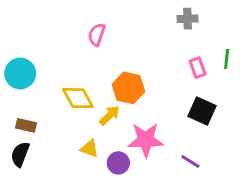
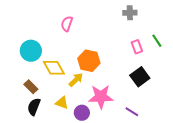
green line: (227, 59) -> (157, 41), turned -40
cyan circle: (20, 73) -> (31, 51), moved
black square: (202, 111) -> (140, 77), turned 30
brown rectangle: (26, 125) -> (31, 87), moved, turned 32
black semicircle: (20, 154) -> (34, 107), moved

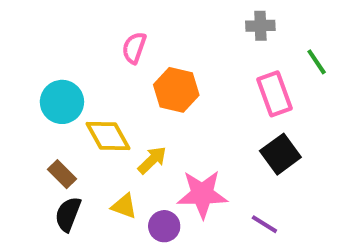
green line: (157, 41) -> (317, 62), moved
pink rectangle: (137, 47) -> (274, 94), size x1.5
orange hexagon: (89, 61) -> (176, 90), moved

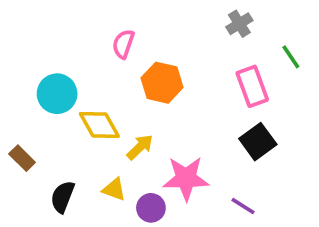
gray cross: (260, 26) -> (239, 24), turned -30
brown rectangle: (62, 174) -> (22, 158), moved

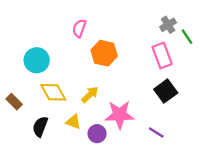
gray cross: (239, 24) -> (168, 25), moved
yellow diamond: (99, 125) -> (53, 92), moved

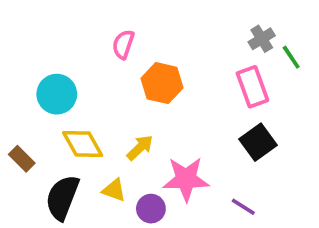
black semicircle: (40, 127) -> (62, 198), size x1.4

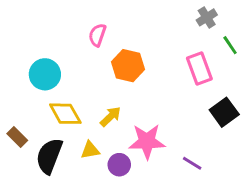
gray cross: (262, 39) -> (207, 17), moved
black square: (258, 142) -> (224, 112), moved
brown rectangle: (22, 159) -> (17, 137), moved
yellow triangle: (114, 190) -> (90, 150), turned -30

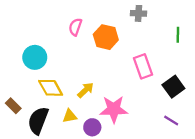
gray cross: (207, 17) -> (138, 13), moved, turned 35
green line: (230, 45) -> (178, 35), turned 35
orange hexagon: (128, 66) -> (106, 37), moved
pink rectangle: (199, 68) -> (143, 66), moved
purple line: (192, 163) -> (171, 121), moved

